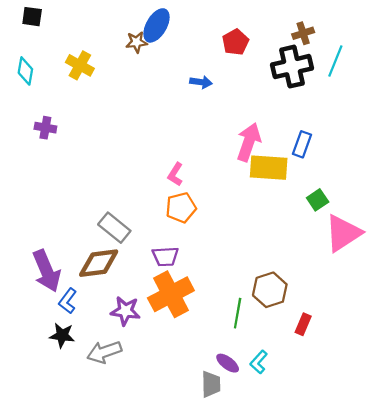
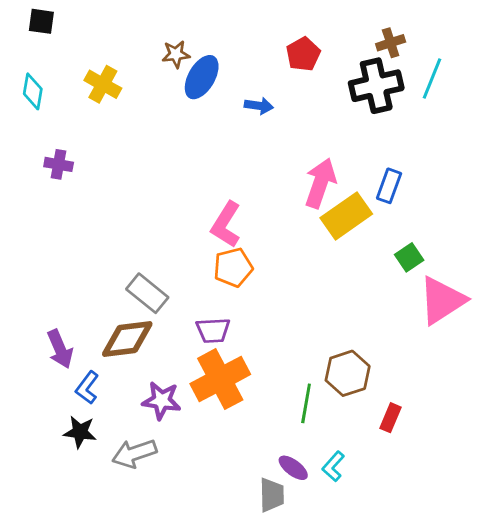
blue ellipse: (157, 25) -> (202, 77), moved
yellow rectangle: (269, 168) -> (346, 216), turned -39
pink L-shape: (175, 174) -> (226, 225), size x1.5
purple arrow: (47, 271) -> (60, 349), size x0.7

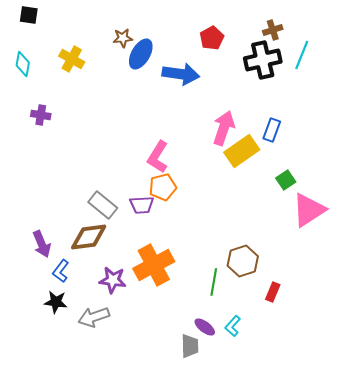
blue arrow: (259, 106) -> (181, 74), size x1.8
purple trapezoid: (213, 330) -> (142, 205), moved

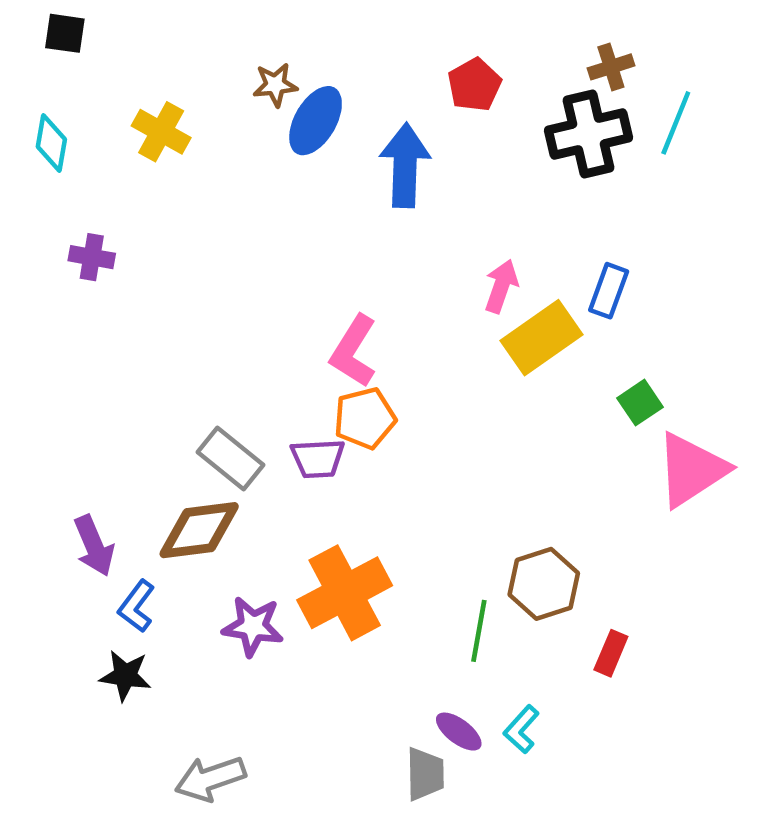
blue arrow: (181, 74) -> (405, 165), turned -96
pink arrow: (224, 128) -> (501, 286), size x0.7
gray arrow: (94, 317) -> (210, 779), moved

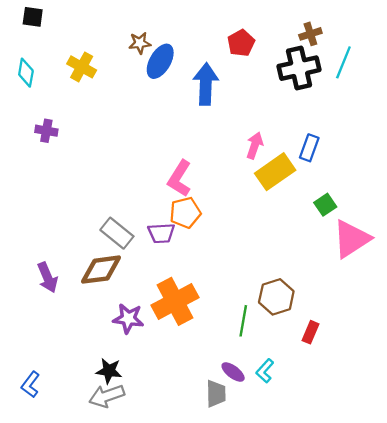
blue L-shape: (136, 606) -> (30, 385), moved
black star: (125, 676) -> (109, 371), moved

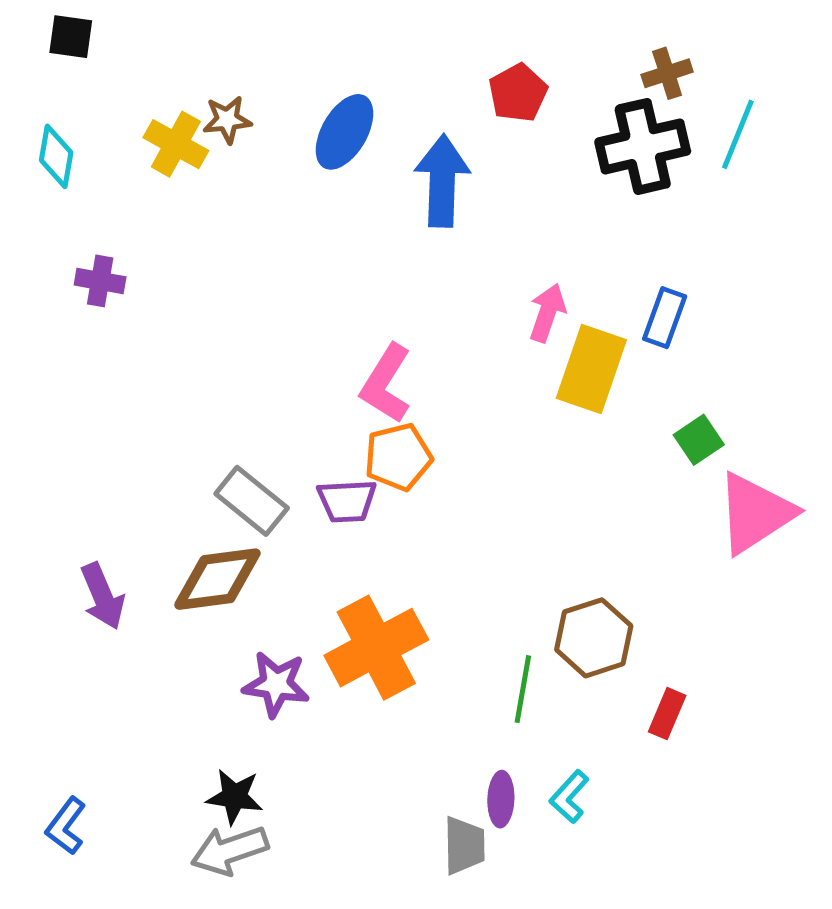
brown star: (140, 43) -> (227, 120), moved
yellow rectangle: (275, 172) -> (591, 369), turned -36
purple ellipse: (233, 372) -> (501, 799), turned 55

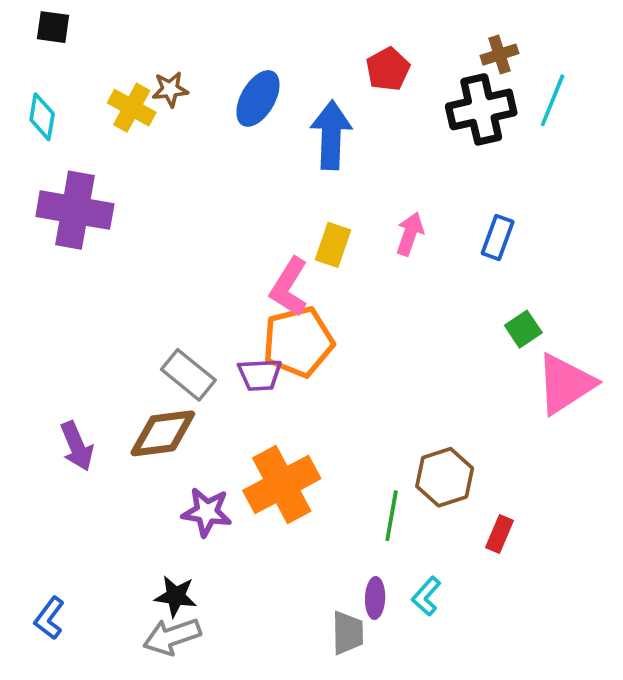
purple cross: (100, 281) -> (75, 210), size x2.0
yellow rectangle: (591, 369) -> (333, 245), moved, size x0.7
orange pentagon: (398, 457) -> (298, 342), size x1.4

